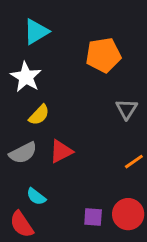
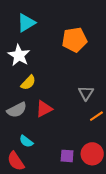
gray triangle: (127, 109) -> (86, 93), moved

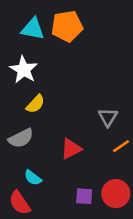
cyan triangle: (26, 23) -> (33, 29), turned 42
orange pentagon: (74, 40) -> (67, 26), moved
red triangle: (44, 109) -> (71, 149), moved

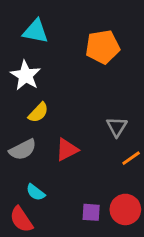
orange pentagon: (67, 26) -> (103, 47), moved
red triangle: (71, 149) -> (67, 150), moved

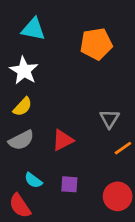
yellow semicircle: (38, 113) -> (23, 107), moved
purple square: (91, 212) -> (69, 184), moved

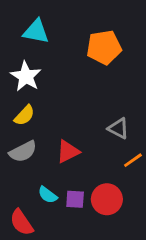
gray triangle: (110, 119) -> (118, 128), turned -35
cyan semicircle: (33, 180) -> (48, 195), moved
red circle: (118, 196) -> (107, 199), moved

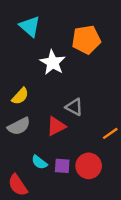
cyan triangle: (36, 31) -> (30, 26), turned 30
white star: (26, 76) -> (53, 63), moved
gray triangle: (118, 128) -> (74, 107), moved

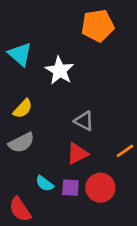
cyan triangle: (30, 26) -> (20, 54), moved
orange pentagon: (86, 40) -> (98, 26), moved
red triangle: (56, 126) -> (77, 154), moved

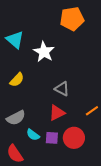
gray semicircle: (21, 143) -> (16, 118), moved

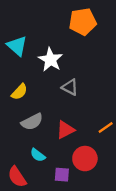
gray triangle: (62, 89) -> (70, 87), moved
gray semicircle: (16, 118) -> (32, 122), moved
purple square: (52, 138) -> (62, 175), moved

